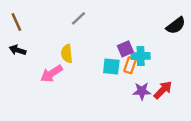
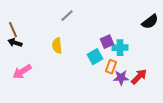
brown line: (16, 22) -> (13, 30), moved
orange rectangle: (130, 65) -> (111, 67), moved
cyan square: (111, 67) -> (95, 57), turned -35
pink arrow: (52, 74) -> (22, 72), moved

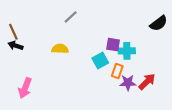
purple square: (107, 42) -> (113, 45), turned 32
yellow semicircle: (57, 46) -> (60, 49), turned 98
pink arrow: (22, 72) -> (25, 88), moved, turned -36

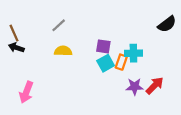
gray line: (71, 17) -> (59, 25), moved
purple square: (113, 45) -> (103, 46), moved
orange rectangle: (117, 71) -> (121, 62), moved

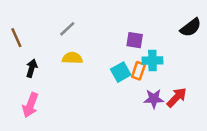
purple square: (103, 46) -> (135, 40), moved
black arrow: (16, 48) -> (32, 68), moved, turned 88

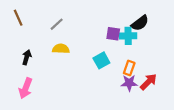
black semicircle: (191, 27) -> (140, 23), moved
brown line: (16, 38) -> (18, 18), moved
cyan cross: (152, 61) -> (128, 36), moved
orange rectangle: (138, 71) -> (129, 68), moved

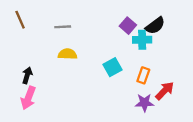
gray line: (57, 24) -> (63, 27), turned 40
purple square: (113, 34) -> (128, 26), moved, turned 32
black arrow: (27, 57) -> (27, 75), moved
purple star: (129, 83) -> (145, 103), moved

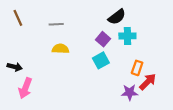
purple square: (128, 26) -> (103, 39), moved
black semicircle: (155, 26) -> (117, 17), moved
black arrow: (27, 75) -> (15, 67), moved, turned 88
orange rectangle: (143, 75) -> (137, 68), moved

